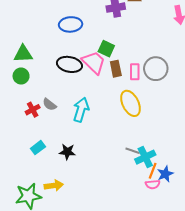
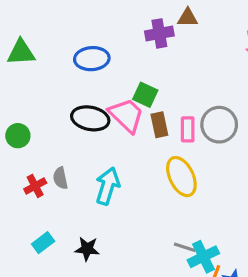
green triangle: (23, 54) -> (21, 52), moved
gray semicircle: (49, 104) -> (60, 178), turned 40

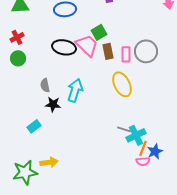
green square: (145, 95) -> (99, 32), turned 35
red cross: (35, 186) -> (17, 37), moved
black star: (87, 249) -> (53, 104), moved

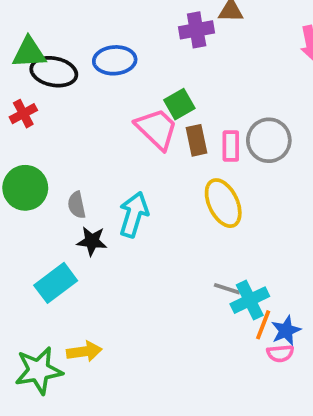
black ellipse: (64, 47) -> (54, 72), moved
green circle: (18, 58) -> (25, 188), moved, size x1.5
cyan rectangle: (34, 126) -> (56, 283), size x1.5
pink semicircle: (143, 161) -> (280, 353), moved

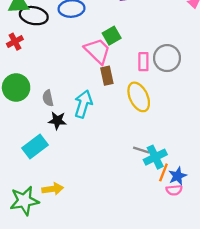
brown rectangle: (197, 140) -> (107, 76), moved

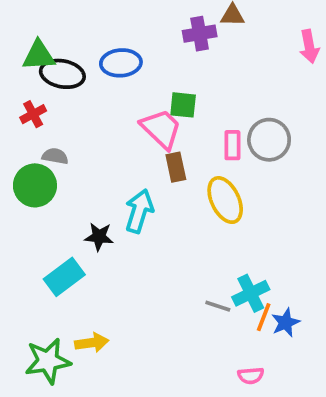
green square: (112, 36) -> (183, 105), turned 36
gray semicircle: (48, 98) -> (55, 156), moved, turned 112
gray line: (141, 150) -> (218, 306), moved
pink semicircle: (174, 190) -> (251, 376), moved

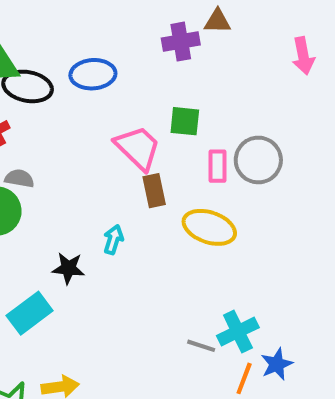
green square: (183, 105) -> (185, 121), moved
yellow ellipse: (225, 200) -> (209, 227), turned -45
cyan arrow: (139, 211) -> (113, 240), size x0.6
orange line: (264, 317) -> (244, 378), moved

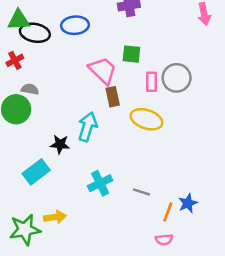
cyan arrow: (113, 240) -> (88, 127), size x1.6
cyan cross: (238, 332) -> (100, 183), moved

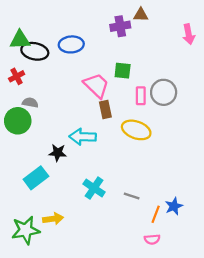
cyan arrow: (88, 127) -> (83, 137), turned -105
cyan cross: (100, 183) -> (94, 188), turned -30

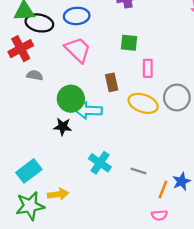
red cross: (17, 76) -> (21, 49), size x1.5
pink trapezoid: (96, 85) -> (78, 50), moved
gray circle: (164, 92) -> (177, 98), moved
green circle: (18, 121) -> (71, 99), moved
cyan rectangle: (36, 178) -> (29, 171), moved

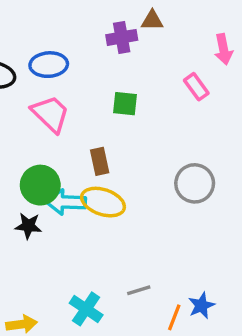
pink rectangle: (148, 68) -> (196, 87), moved, turned -36
yellow ellipse: (143, 103) -> (103, 202), moved
cyan cross: (100, 163) -> (86, 309), moved
gray line: (138, 171) -> (139, 290), turned -35

